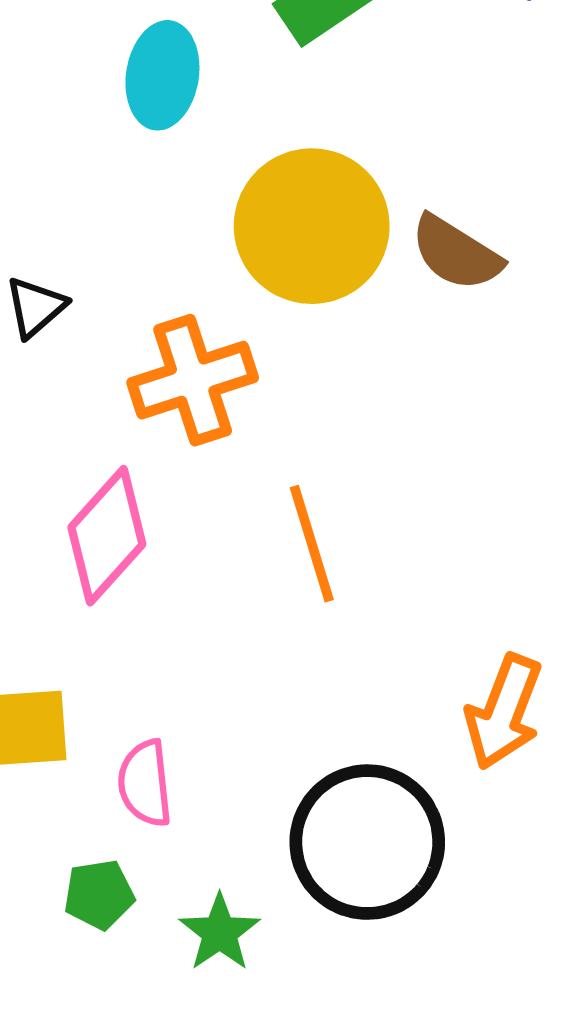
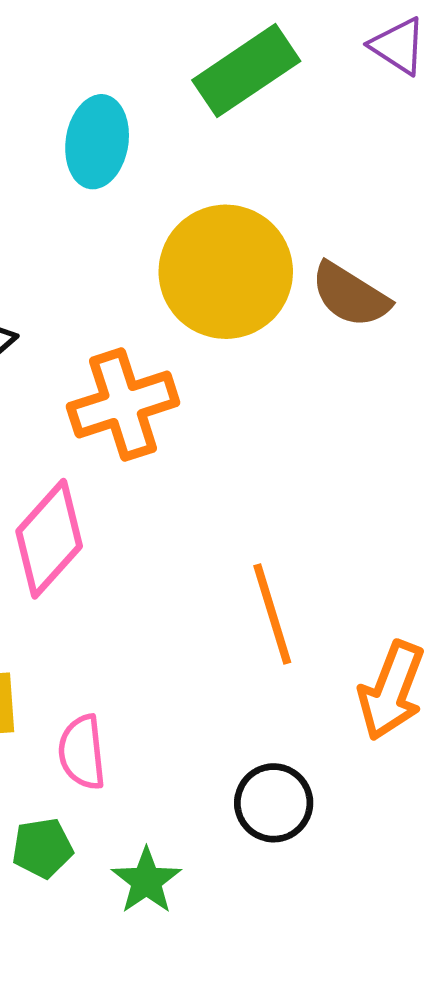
orange line: (312, 544) -> (272, 614), moved
black circle: (367, 842) -> (274, 803), size x0.6

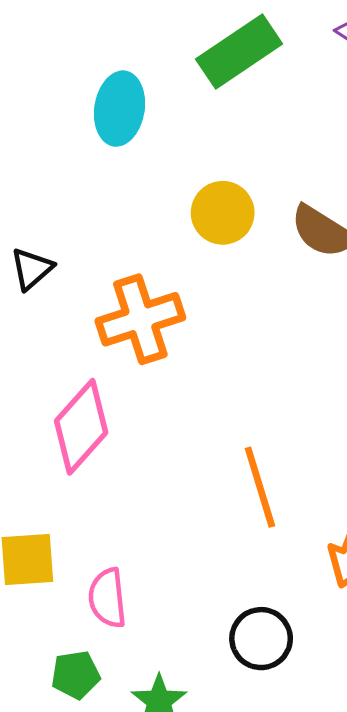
yellow circle: (226, 272) -> (223, 213), size x0.6

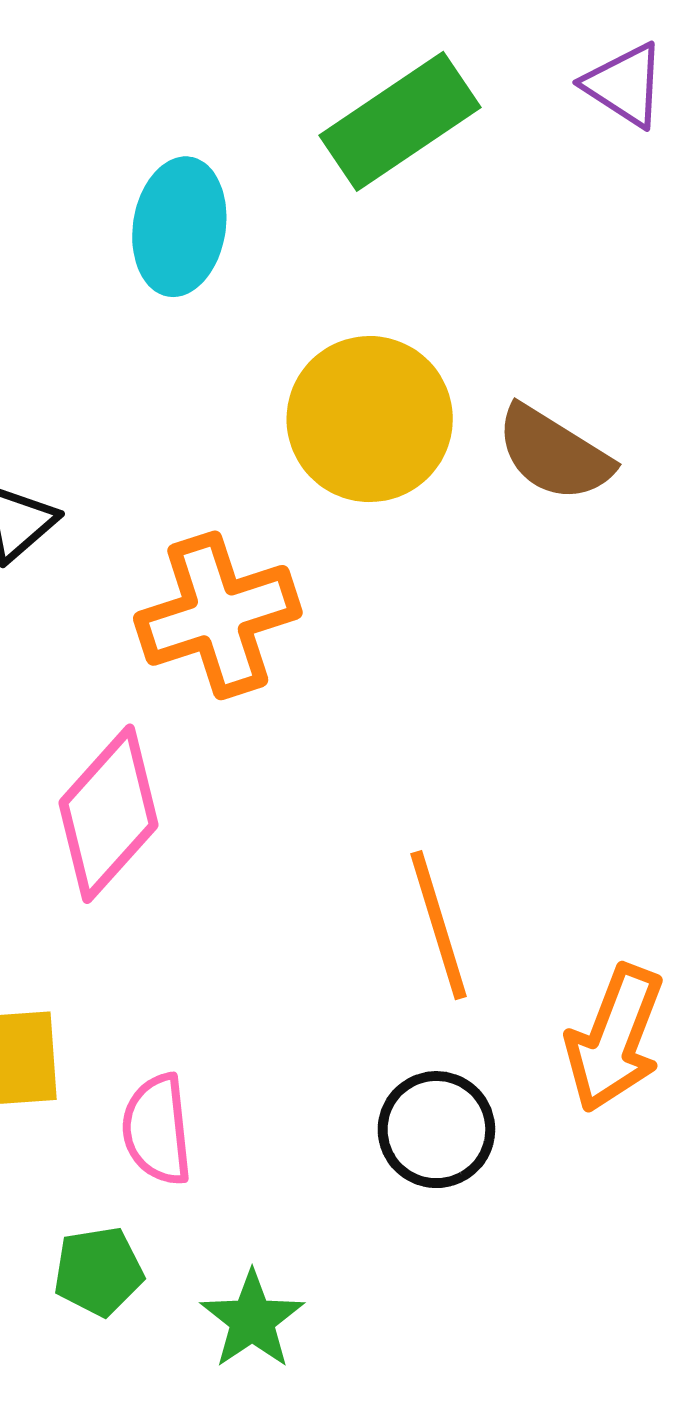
yellow circle: (223, 213) -> (370, 419), size x1.4
black circle: (261, 639) -> (436, 1130), moved

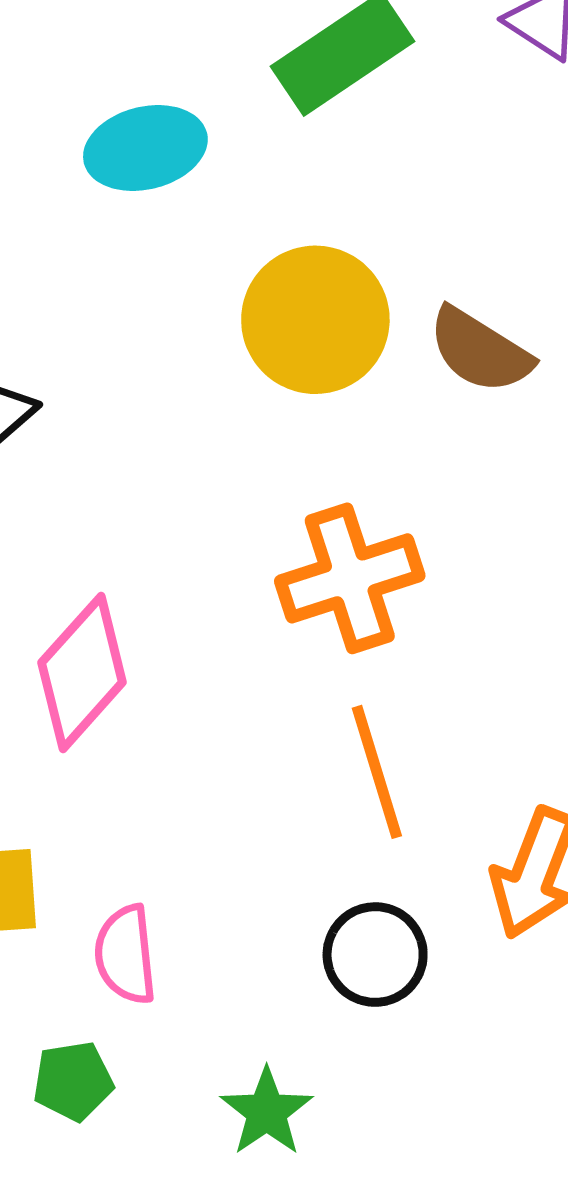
cyan ellipse: (179, 227) -> (145, 148), turned 67
orange cross: (218, 615) -> (350, 578), moved
green star: (252, 1320) -> (267, 1112), moved

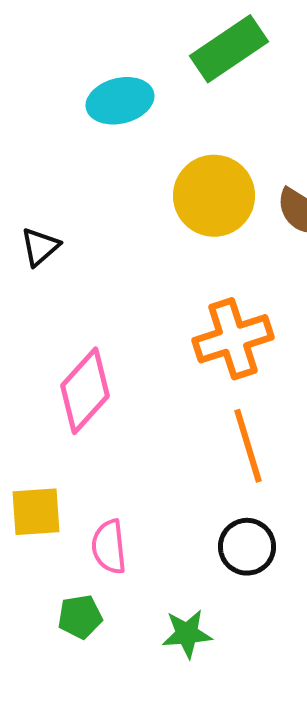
green star: (267, 1112) -> (187, 634), turned 30

